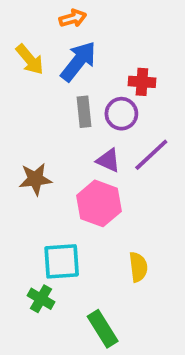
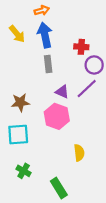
blue arrow: (78, 61) -> (45, 35), turned -50
purple circle: (121, 114) -> (94, 65), moved
cyan square: (62, 261) -> (18, 135), moved

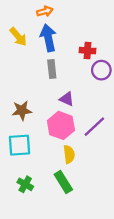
purple line: (87, 89) -> (94, 127), moved
yellow semicircle: (79, 153) -> (69, 154), moved
green rectangle: (59, 188) -> (63, 182), moved

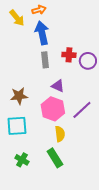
yellow arrow: (18, 37) -> (17, 18), moved
red cross: (87, 51) -> (69, 55), moved

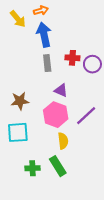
green cross: (22, 160) -> (33, 168), moved, turned -32

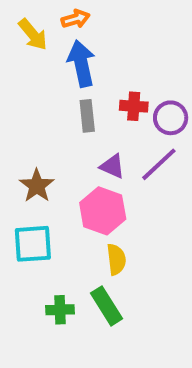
brown star: (20, 101) -> (37, 186), turned -30
purple line: (86, 116) -> (159, 164), moved

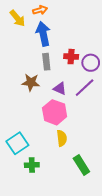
brown star: (37, 186) -> (31, 82), moved, turned -30
cyan square: (33, 244) -> (17, 143), moved, turned -30
green rectangle: (107, 306) -> (81, 165), moved

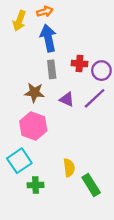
yellow arrow: (17, 18) -> (19, 21), turned 60
pink hexagon: (55, 112) -> (33, 126), moved
yellow semicircle: (62, 138) -> (69, 168), moved

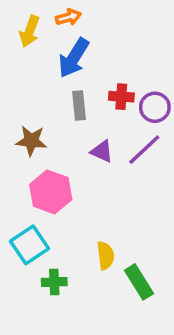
blue arrow: (48, 38) -> (74, 58), turned -136
brown star: (34, 92) -> (31, 141), moved

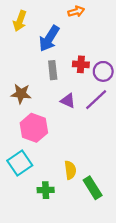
orange arrow: (68, 17) -> (76, 12), moved
green cross: (54, 282) -> (46, 190), moved

